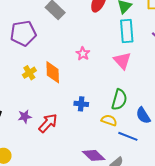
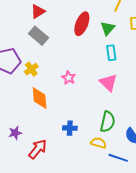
cyan rectangle: (127, 31) -> (111, 53), size x0.7
yellow cross: (29, 73) -> (31, 69), moved
purple star: (25, 117) -> (15, 133), moved

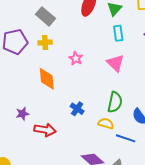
yellow cross: (31, 69) -> (45, 42), moved, turned 32
blue cross: (70, 128) -> (77, 109), turned 32
red arrow: (38, 149) -> (45, 130), turned 60

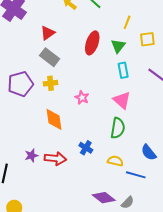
green semicircle: (115, 102) -> (118, 128), moved
red arrow: (45, 130) -> (55, 158), moved

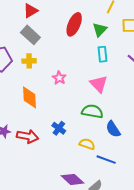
green semicircle: (118, 128) -> (92, 111), turned -95
blue semicircle: (149, 152) -> (113, 129), moved

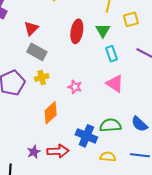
orange diamond: (30, 97) -> (51, 113), turned 65
green semicircle: (92, 111) -> (110, 125), moved
blue cross: (59, 128) -> (86, 136), size x1.5
yellow semicircle: (87, 144) -> (108, 157), moved

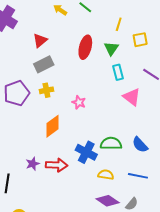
gray rectangle: (37, 52) -> (44, 64), turned -60
pink triangle: (115, 84) -> (132, 97), moved

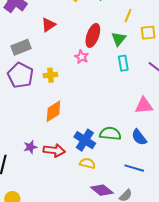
gray rectangle: (44, 64) -> (21, 47), moved
purple pentagon: (17, 93) -> (20, 75), turned -30
pink triangle: (132, 97) -> (144, 105), moved, turned -48
pink star: (79, 102) -> (82, 57), moved
yellow semicircle: (106, 175) -> (87, 163), moved

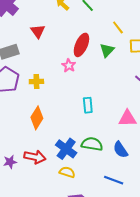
yellow line: (128, 15) -> (118, 27), turned -64
red triangle: (48, 25) -> (38, 31), turned -35
cyan rectangle: (123, 63) -> (88, 105), moved
orange diamond: (53, 111) -> (37, 118), turned -30
purple star: (30, 147) -> (10, 162), moved

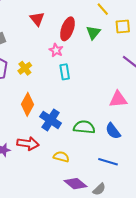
red triangle: (38, 31) -> (37, 19), moved
yellow cross: (36, 81) -> (25, 68), turned -32
cyan rectangle: (88, 105) -> (65, 72), moved
blue cross: (66, 149) -> (51, 120), moved

